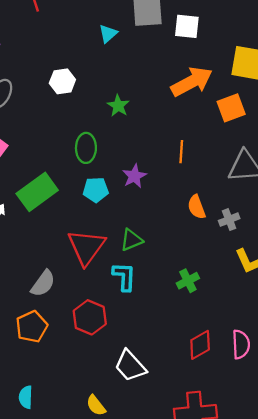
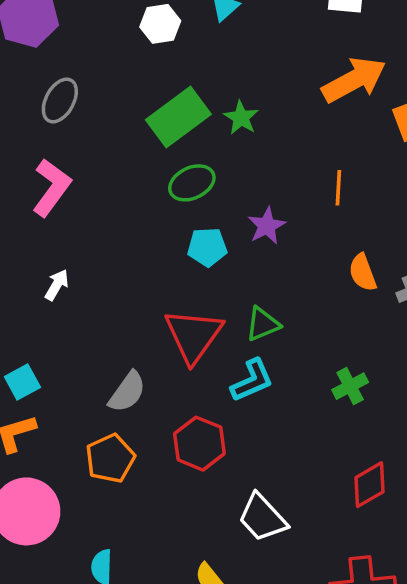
white hexagon: (62, 81) -> (160, 24), moved
green ellipse: (86, 148) -> (192, 183), turned 64
green rectangle: (37, 192) -> (178, 117), moved
cyan L-shape: (124, 277) -> (252, 380), turned 64

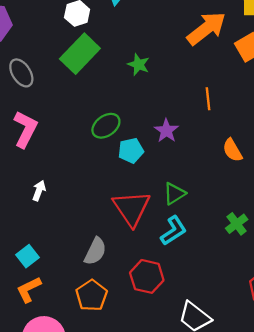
gray ellipse: (60, 100) -> (21, 73), turned -52
green rectangle: (178, 117) -> (80, 54), moved
green ellipse: (192, 183) -> (106, 126), moved

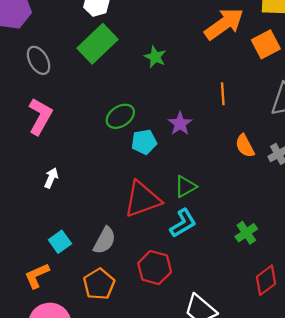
red triangle: (131, 208) -> (142, 199), turned 42
green cross: (237, 224) -> (246, 233), moved
cyan square: (28, 256) -> (60, 242), moved

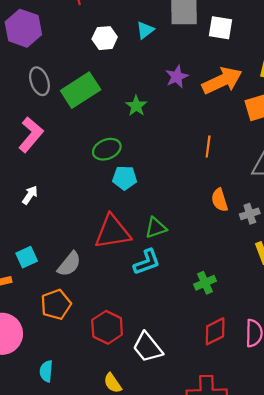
green rectangle: (98, 44) -> (81, 90), moved
green star: (155, 57) -> (136, 106), moved
purple star: (180, 124) -> (177, 77), moved
red hexagon: (155, 268) -> (107, 327), moved

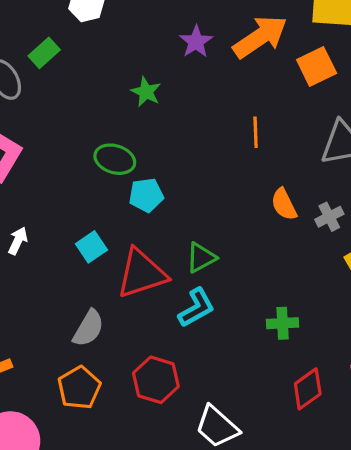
green rectangle: (81, 90) -> (44, 53), moved, size x0.6
green ellipse: (107, 149) -> (115, 159), turned 48
cyan square: (27, 257) -> (91, 247), moved
green cross: (205, 283) -> (283, 323), turned 30
red hexagon: (107, 327) -> (156, 380), moved

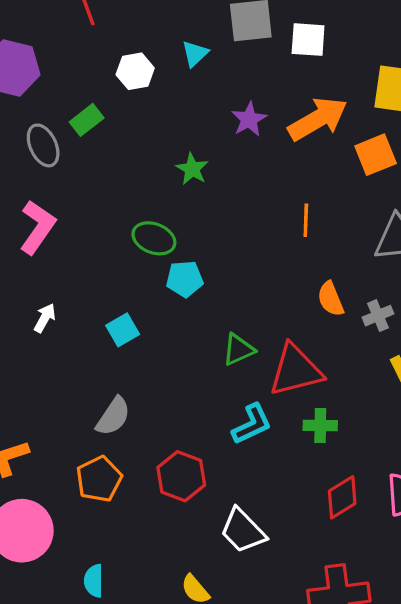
red triangle: (142, 273) -> (296, 370), moved
cyan L-shape: (196, 308) -> (252, 424), moved

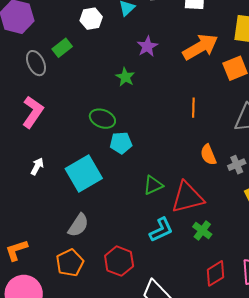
purple star: (249, 119) -> (147, 46), moved
cyan square: (123, 330) -> (84, 173), size x1.8
green cross: (320, 425) -> (202, 230), turned 36

